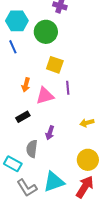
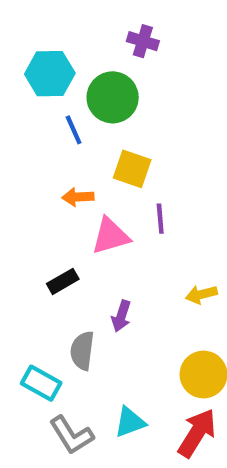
blue line: (13, 47) -> (74, 130), moved
orange arrow: (26, 85) -> (78, 197), moved, turned 72
cyan triangle: (54, 182) -> (130, 422), size x0.7

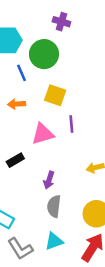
orange arrow: (78, 197) -> (17, 104), moved
gray semicircle: (82, 351) -> (54, 206), moved

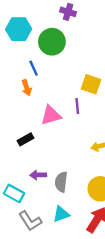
blue line: (22, 73) -> (34, 68), moved
yellow square: (55, 95) -> (91, 84), moved
orange arrow: (17, 104) -> (27, 88), turned -105
purple arrow: (49, 180) -> (38, 175), moved, turned 70

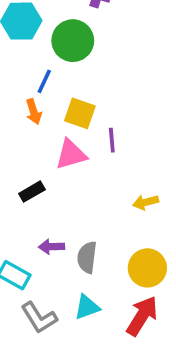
blue line: (34, 68) -> (44, 81), turned 49
yellow square: (91, 84) -> (80, 113), moved

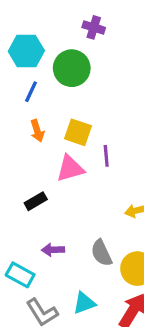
blue line: (44, 81) -> (31, 92), moved
gray semicircle: (87, 257) -> (101, 253), moved, turned -32

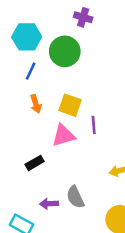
gray semicircle: (101, 253) -> (75, 197), moved

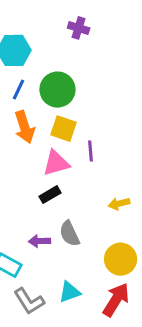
green circle: (65, 51) -> (57, 90), moved
orange arrow: (36, 104) -> (24, 127), size x1.5
black rectangle: (35, 163) -> (50, 195), moved

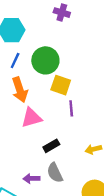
yellow square: (63, 129) -> (61, 85), moved
pink triangle: (56, 163) -> (31, 118), moved
black rectangle: (50, 195) -> (51, 146), moved

